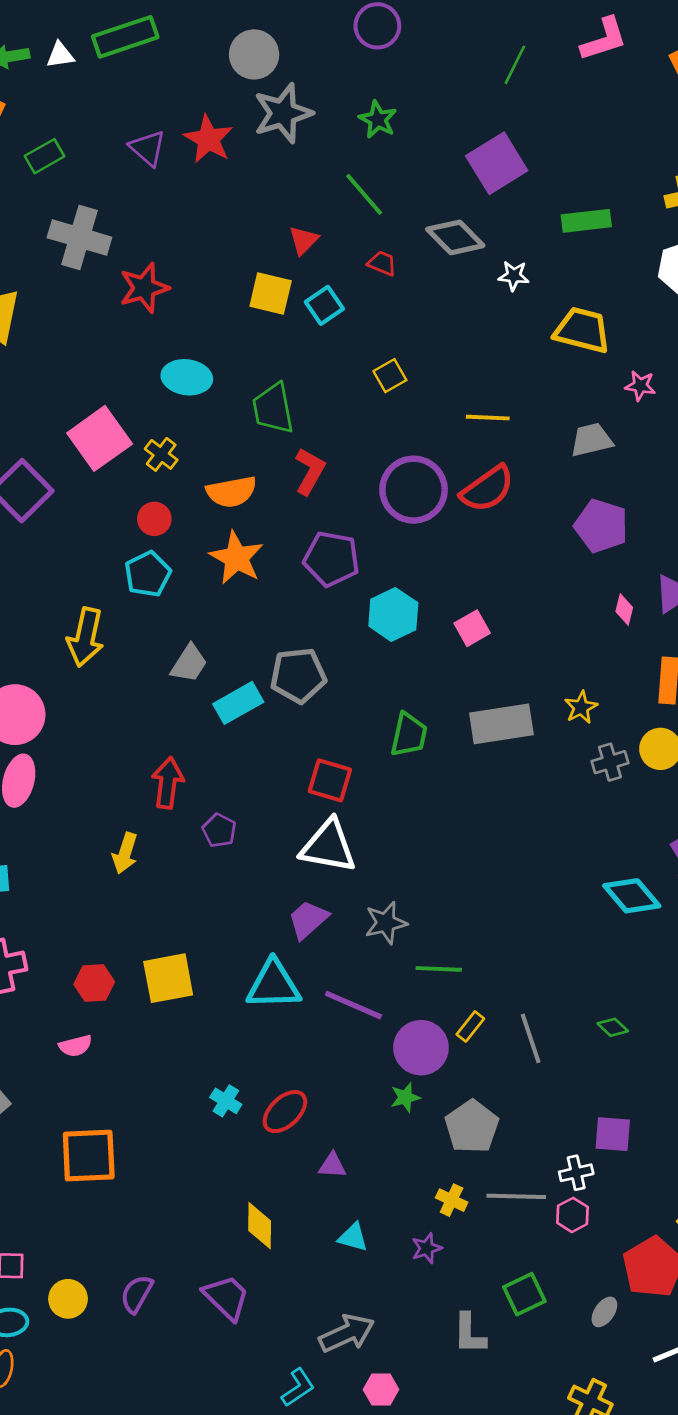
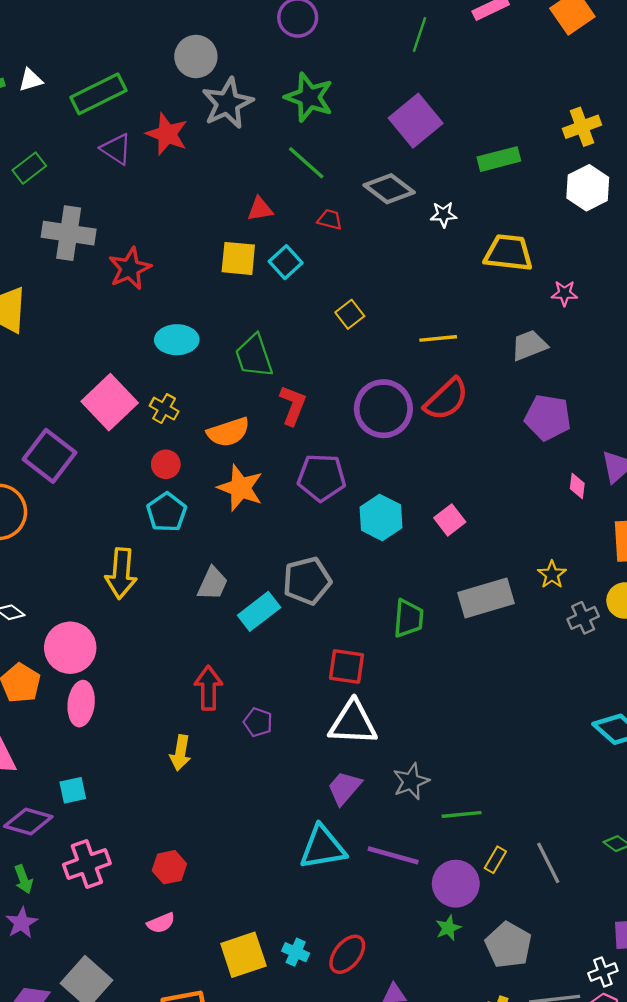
green rectangle: (125, 37) -> (98, 94), moved
green star: (378, 119) -> (309, 97), size x1.5
red triangle: (304, 240) -> (260, 209), turned 44
yellow square: (168, 978) -> (243, 955), moved

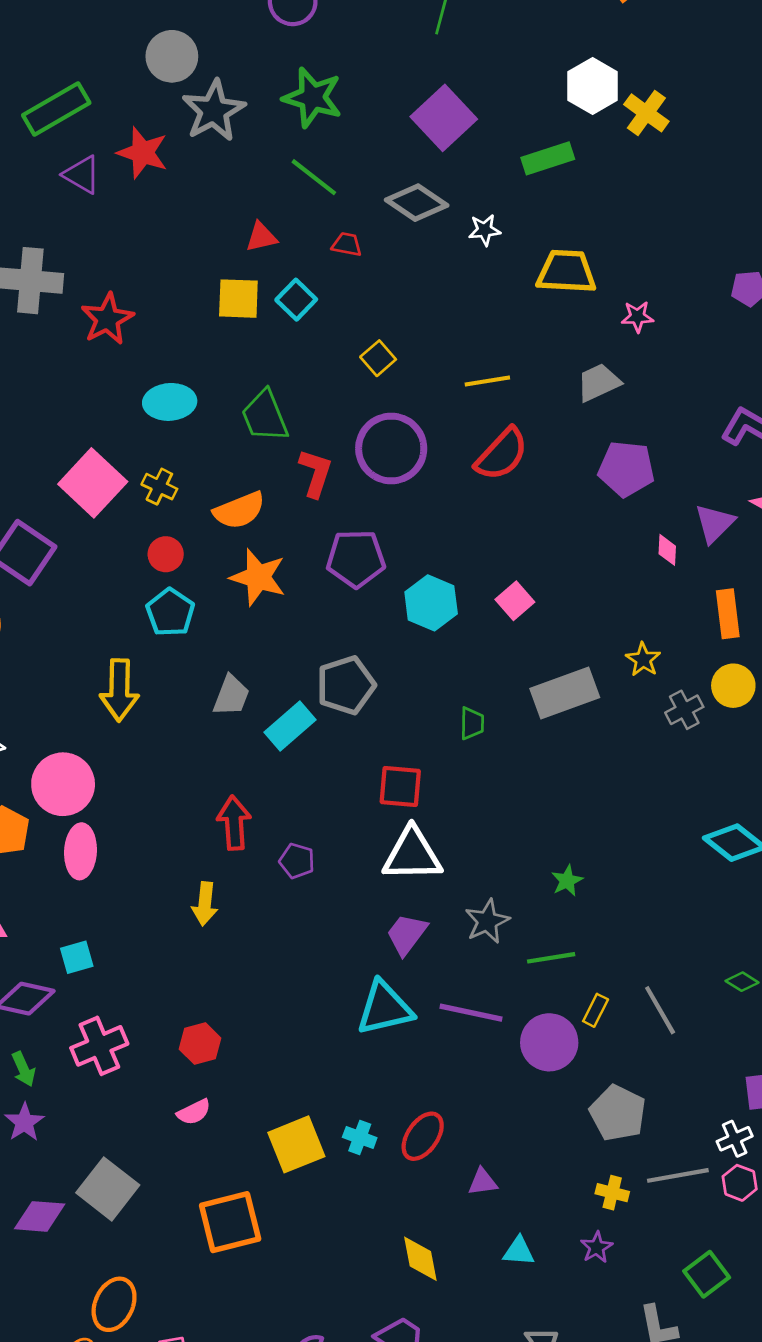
yellow cross: (582, 127) -> (646, 113), turned -30
white hexagon: (588, 188) -> (593, 86), moved
purple circle: (383, 409) -> (391, 448), moved
green trapezoid: (408, 618) -> (472, 723), size x0.7
green star: (448, 928) -> (567, 881), moved

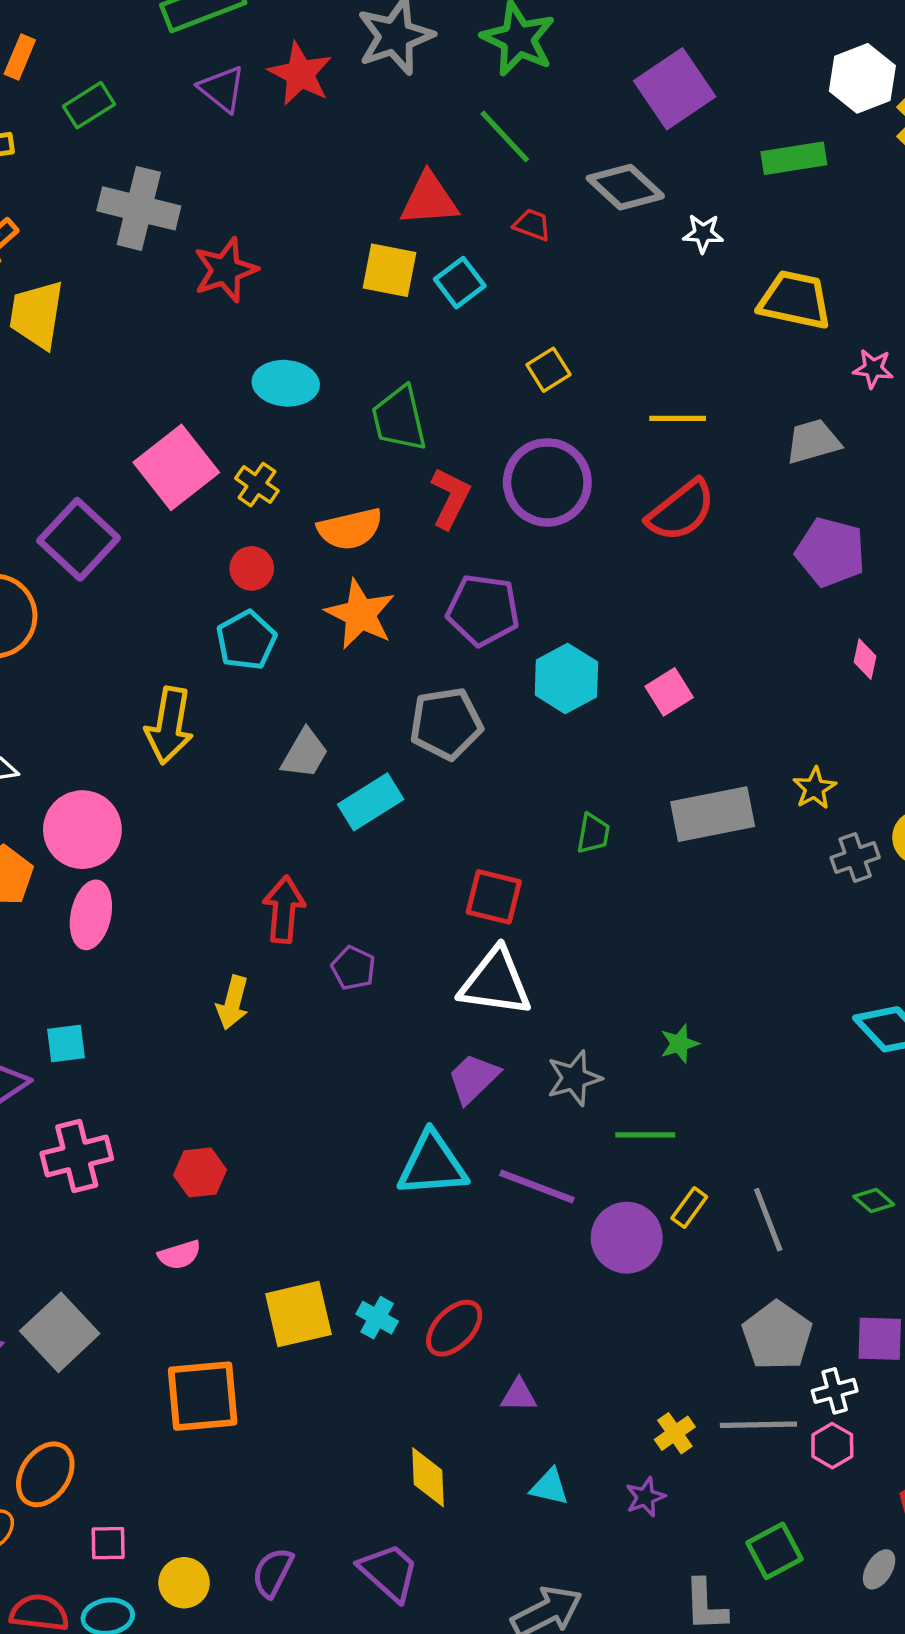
red triangle: (261, 237) -> (429, 199), size x1.5
gray pentagon: (346, 685) -> (446, 724), moved
gray pentagon: (618, 1113) -> (777, 1336), moved
yellow cross: (612, 1193) -> (675, 1433), turned 32

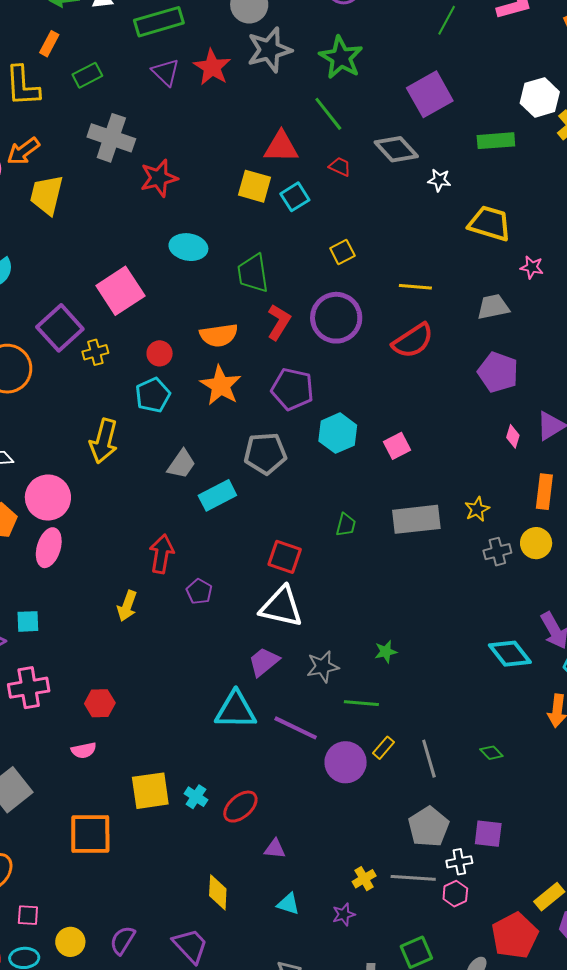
yellow cross: (257, 485) -> (95, 352), moved, turned 35

